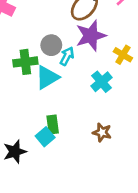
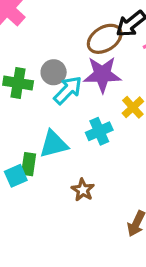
cyan arrow: (67, 56) -> (68, 90), size x1.4
cyan triangle: (47, 77) -> (54, 144), moved

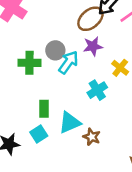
purple star: (102, 74) -> (93, 46), size x0.7
cyan triangle: (54, 144) -> (70, 123), moved
green rectangle: (29, 164) -> (44, 109), moved

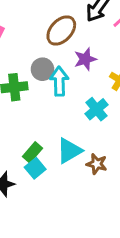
brown ellipse: (90, 19) -> (61, 31), moved
cyan arrow: (68, 62) -> (59, 81), turned -30
green rectangle: (44, 109) -> (33, 152), moved, turned 48

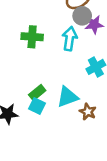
gray circle: (42, 69) -> (82, 16), moved
cyan square: (35, 168) -> (37, 106), turned -35

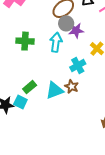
cyan square: (37, 106) -> (20, 102), moved
brown star: (88, 112) -> (72, 86), moved

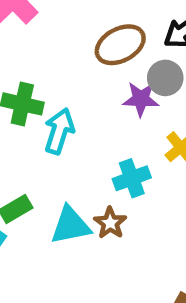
gray circle: (66, 23) -> (165, 78), moved
cyan arrow: (56, 42) -> (59, 131), moved

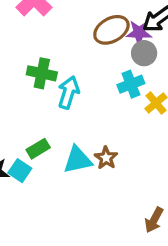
purple star: (141, 99) -> (139, 33), moved
cyan cross: (132, 178) -> (131, 84), moved

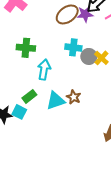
gray circle: (144, 53) -> (89, 56), moved
cyan cross: (131, 84) -> (73, 47), moved, turned 35
cyan arrow: (68, 92) -> (44, 70), moved

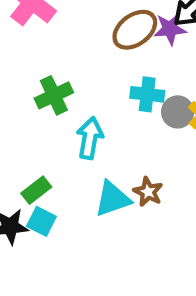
green cross: (26, 48) -> (54, 95), turned -30
green rectangle: (29, 96) -> (36, 190), moved

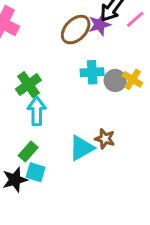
cyan arrow: (90, 138) -> (37, 111), moved

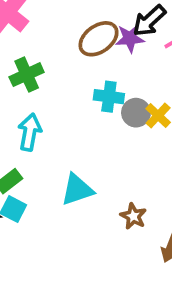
green cross: (28, 85) -> (27, 75), moved
brown star: (105, 139) -> (133, 216), moved

